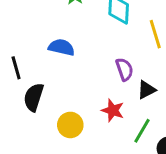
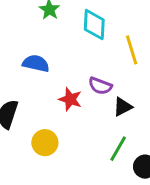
purple semicircle: (124, 69) -> (100, 86), turned 130
red star: (113, 110) -> (70, 99), moved

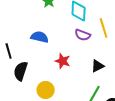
purple semicircle: (100, 86) -> (83, 35), moved

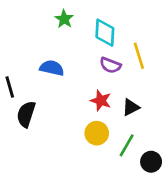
red star: (63, 61) -> (101, 101), moved
yellow circle: (46, 90) -> (97, 133), moved

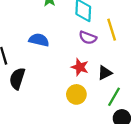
green line: (127, 145) -> (114, 97), moved

